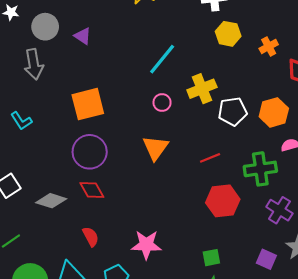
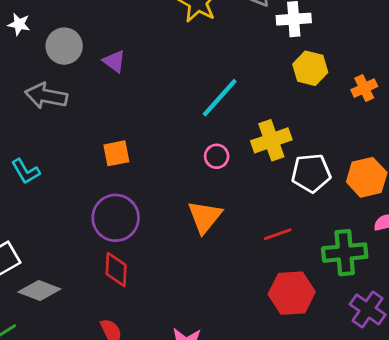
gray arrow: (34, 64) -> (46, 96), turned 108
orange square: (88, 104) -> (116, 153), size x0.6
red diamond: (92, 190) -> (116, 270), turned 30
gray diamond: (51, 201) -> (39, 290), moved

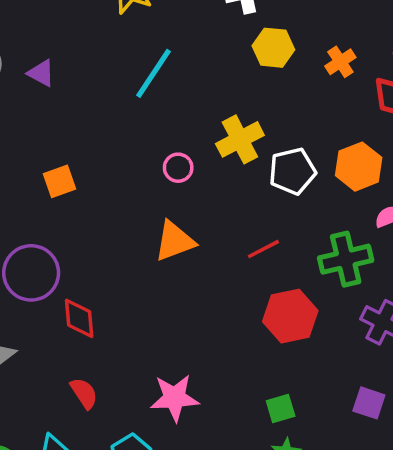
cyan line: (220, 98) -> (154, 73), moved
orange triangle: (205, 217) -> (175, 241), turned 39
purple circle: (116, 218) -> (31, 273), moved

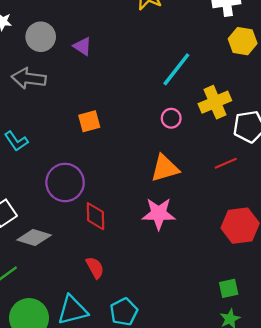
cyan line: (154, 73) -> (176, 69), moved
red line: (263, 249) -> (226, 163), moved
pink star: (175, 398) -> (159, 214), moved

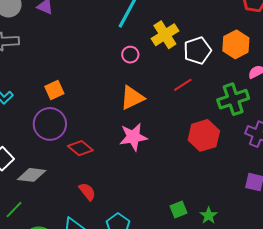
orange square: (89, 121) -> (54, 90), moved
red diamond: (95, 216) -> (80, 148), turned -40
green square: (229, 288) -> (178, 210), moved

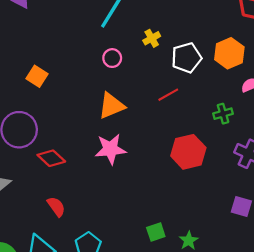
yellow cross: (165, 35) -> (152, 38), size x0.6
orange square: (54, 90) -> (37, 76), moved, turned -36
green cross: (233, 99) -> (223, 114), size x0.6

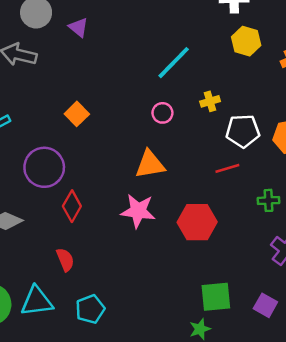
red line: (168, 95) -> (227, 168), moved
red hexagon: (188, 152) -> (197, 222), moved
red diamond: (51, 158) -> (72, 206), turned 64
green square: (156, 232) -> (216, 297), moved, size x1.5

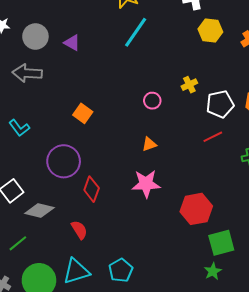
cyan line: (174, 63) -> (136, 32), moved
orange triangle: (150, 164) -> (149, 144), size x0.6
red hexagon: (197, 222) -> (196, 209), moved
red semicircle: (65, 260) -> (79, 230), moved

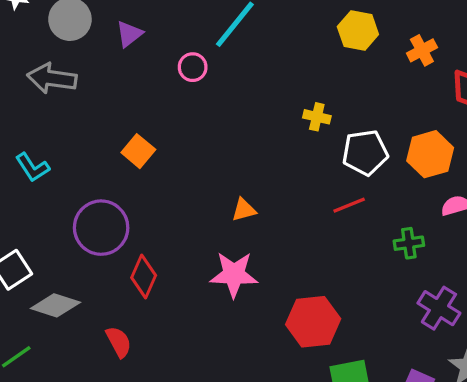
purple triangle: (72, 43) -> (129, 34), turned 48
yellow cross: (189, 85) -> (317, 117), turned 35
pink circle: (152, 101) -> (193, 67), moved

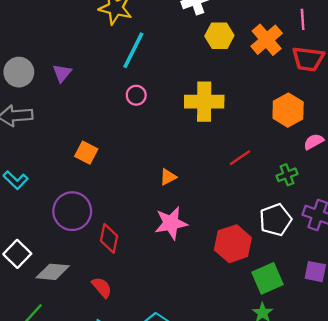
orange cross: (422, 50) -> (267, 40), size x1.5
pink circle: (193, 67) -> (136, 95), moved
yellow cross: (317, 117) -> (204, 102), size x2.0
white pentagon: (365, 153) -> (276, 220), moved

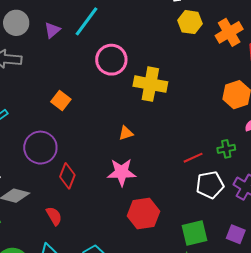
cyan line: (133, 50) -> (87, 21), moved
pink circle: (136, 95) -> (111, 60), size x1.8
yellow cross: (204, 102) -> (150, 84), moved
red line: (240, 158) -> (193, 158), moved
red hexagon: (233, 244) -> (143, 214), moved

